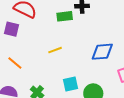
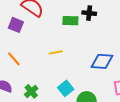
cyan square: (71, 84) -> (66, 88), turned -35

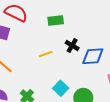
black cross: (89, 13) -> (72, 45), moved, turned 32

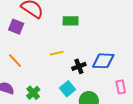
black cross: (72, 45) -> (79, 66), moved, turned 32

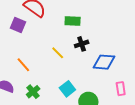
yellow line: (57, 53) -> (58, 53), turned 56
orange line: (15, 61) -> (23, 65), moved
black cross: (79, 66) -> (82, 44), moved

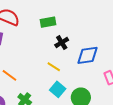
yellow line: (58, 53) -> (54, 67), moved

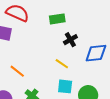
cyan square: (58, 89) -> (65, 86), turned -35

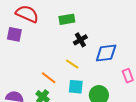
orange line: (17, 71) -> (49, 78), moved

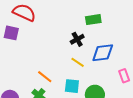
green rectangle: (67, 19) -> (93, 20), moved
yellow line: (72, 64) -> (78, 62), moved

